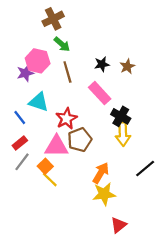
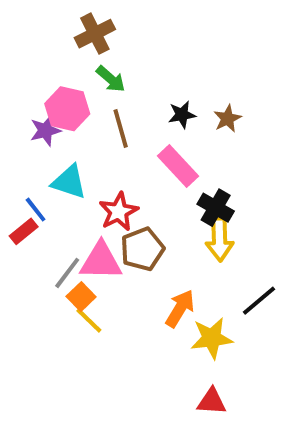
red rectangle: (20, 143) -> (24, 231), moved
gray line: (22, 162) -> (67, 273), moved
yellow star: (104, 194) -> (212, 338), moved
red triangle: (118, 225) -> (212, 401), turned 42

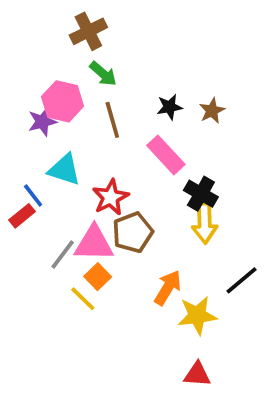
orange square: (81, 297) -> (98, 277), moved

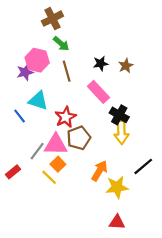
red rectangle: (22, 216) -> (13, 172), moved

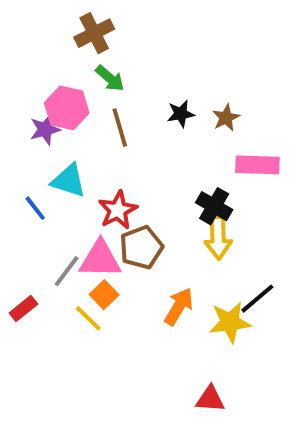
pink rectangle: (98, 92) -> (257, 165), moved, turned -45
yellow star: (117, 187) -> (230, 322), moved

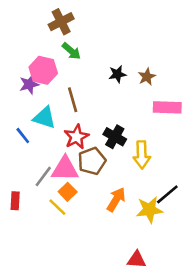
brown line: (120, 128) -> (73, 100), moved
black cross: (214, 206) -> (115, 137), moved
red rectangle: (23, 308) -> (15, 201), turned -48

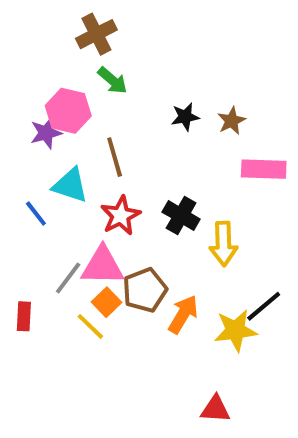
brown pentagon: (92, 161) -> (145, 290), moved

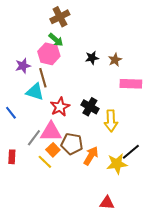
brown cross: (96, 34) -> (60, 17), moved
pink hexagon: (68, 111) -> (49, 54), moved
brown line: (115, 157) -> (43, 78), moved
blue line: (36, 214) -> (11, 113), moved
brown pentagon: (145, 290) -> (72, 144), turned 30

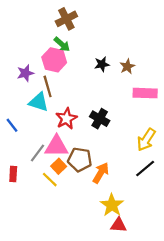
yellow arrow: (111, 121) -> (146, 140), moved, turned 35
yellow star: (117, 164) -> (112, 205), moved, turned -30

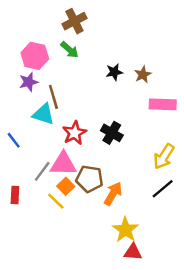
pink hexagon: (54, 60) -> (35, 56), moved

